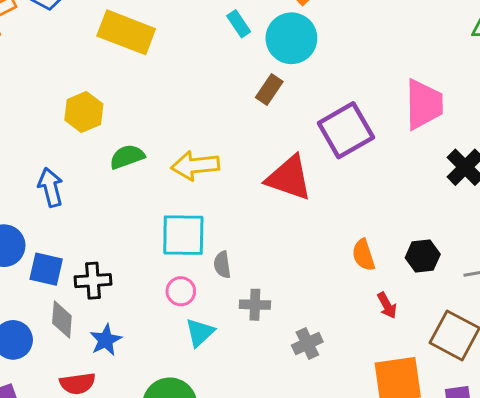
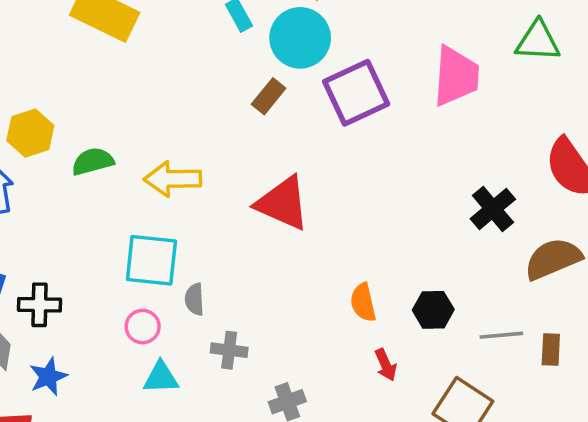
pink trapezoid: (424, 104) -> (456, 76), moved
yellow hexagon: (84, 112) -> (30, 133), moved
purple square: (346, 130) -> (356, 93), moved
cyan triangle: (200, 333) -> (161, 378), turned 36

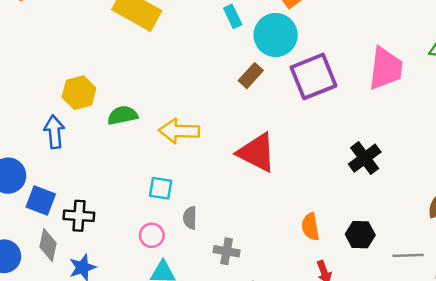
black cross: (493, 209) -> (365, 158), moved
cyan square: (151, 260) -> (161, 188), size x0.6
gray cross: (229, 350) -> (227, 251), moved

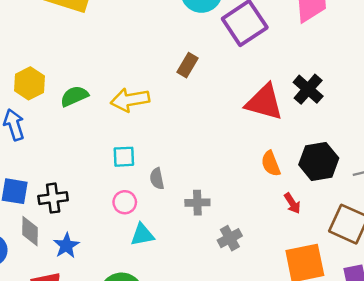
brown rectangle: (251, 76) -> (187, 65), moved
red triangle: (257, 153) -> (264, 102), moved
black hexagon: (360, 235) -> (319, 161), size x1.4

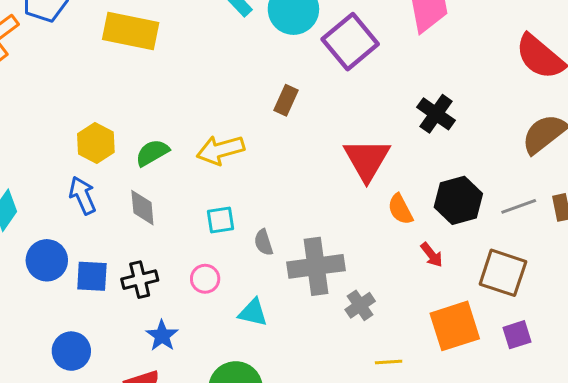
red triangle: (264, 102) -> (367, 160), moved, turned 51
pink circle: (125, 202) -> (205, 279), moved
gray cross: (197, 203) -> (316, 266), size x1.8
gray diamond: (30, 231) -> (142, 208), moved
cyan triangle: (142, 235) -> (253, 313), turned 30

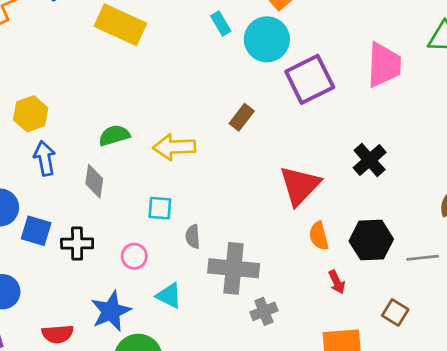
yellow hexagon: (96, 143) -> (31, 114), moved
brown square: (503, 273) -> (395, 312), size x0.6
blue star: (162, 336) -> (111, 311), moved, size x1.4

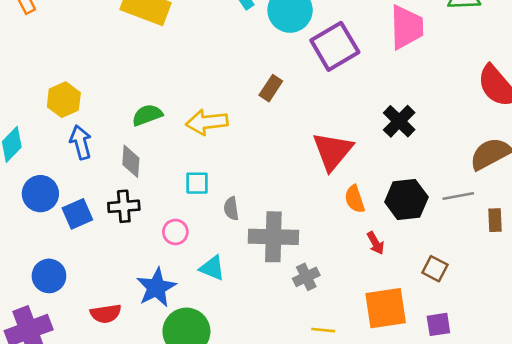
blue square: (36, 231) -> (77, 214), turned -36
black cross: (77, 243) -> (124, 206), moved
gray line: (423, 258) -> (458, 196), moved

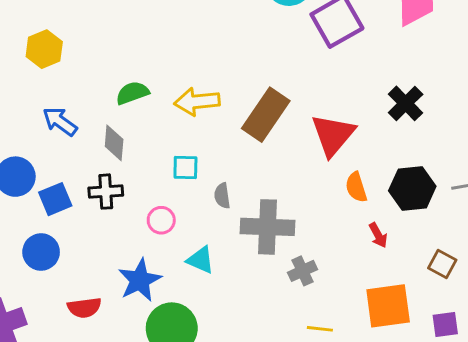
brown rectangle: (271, 88) -> (266, 115), moved, size x1.8
yellow hexagon: (64, 100) -> (44, 49), moved
blue arrow: (81, 142) -> (60, 121), turned -40
blue circle: (49, 276) -> (41, 252), moved

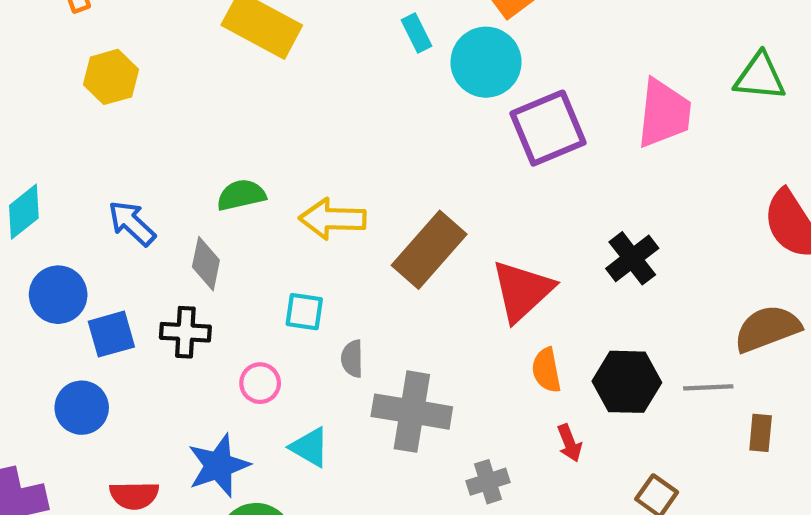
yellow hexagon: (44, 49) -> (111, 77), moved
gray cross: (302, 271) -> (488, 482), moved

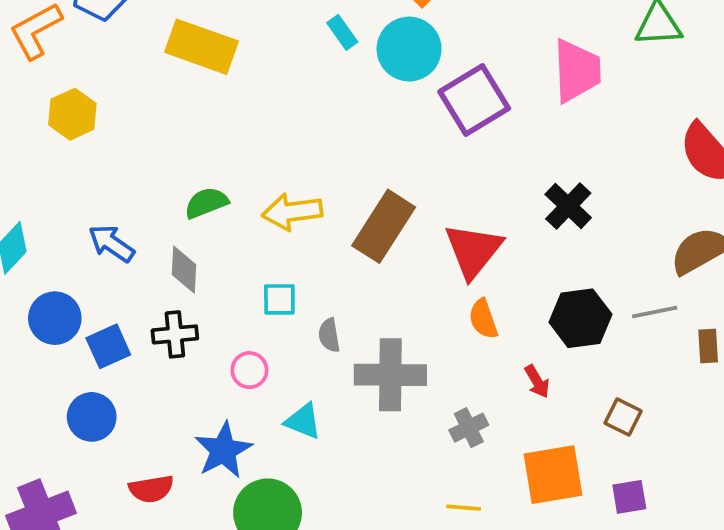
orange semicircle: (546, 370) -> (483, 319), moved

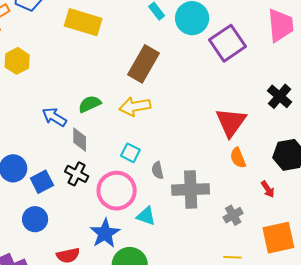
brown rectangle: (384, 226) -> (144, 64), moved
blue arrow: (111, 243) -> (54, 117), moved
cyan square: (279, 299) -> (130, 153), turned 30
black cross: (175, 334) -> (77, 174), turned 35
pink circle: (249, 370) -> (117, 191), size x2.0

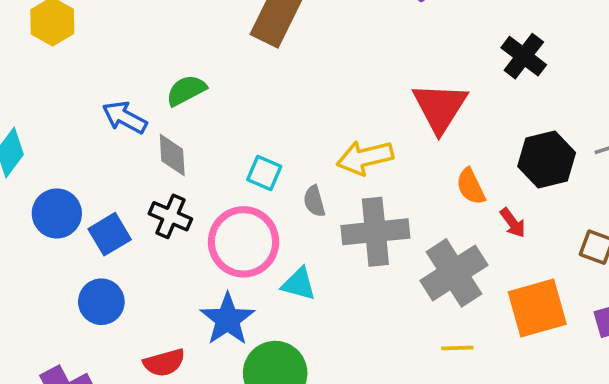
yellow arrow: (135, 106) -> (365, 158), moved
orange semicircle: (238, 158) -> (471, 186), moved
gray cross: (233, 215) -> (454, 273), size x1.8

